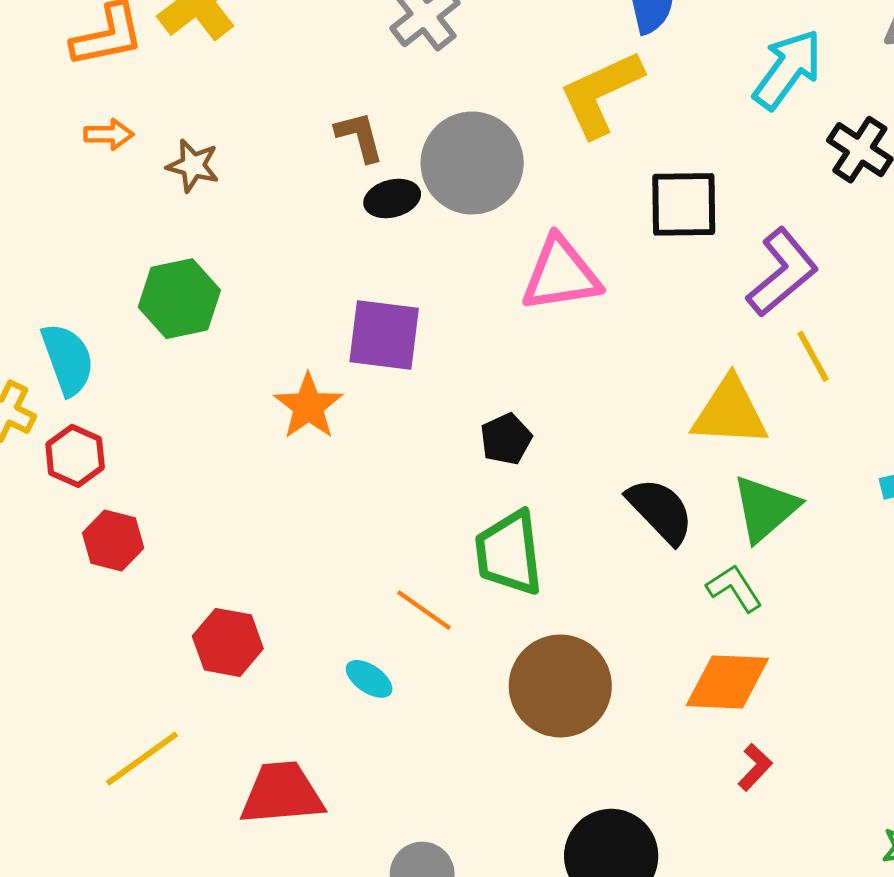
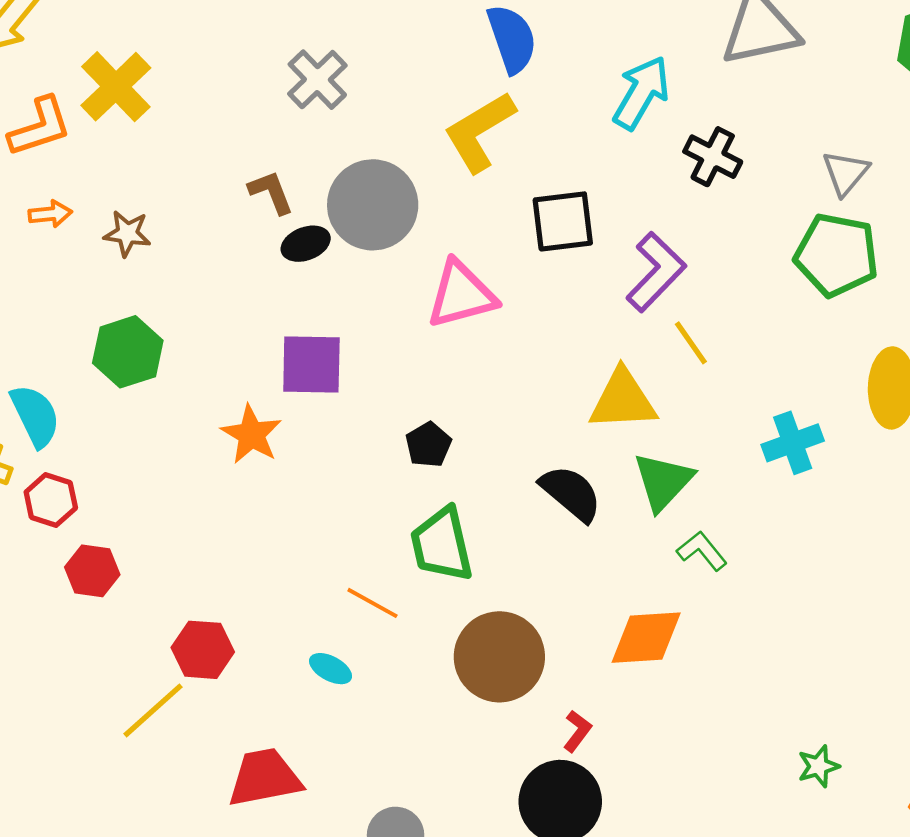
green L-shape: (734, 588) -> (702, 551), moved
yellow line: (142, 759) -> (153, 710), moved
red L-shape: (755, 767) -> (577, 731), moved

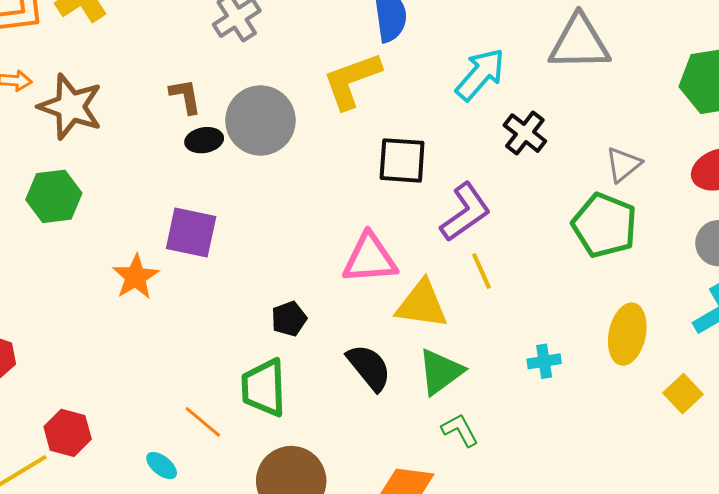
brown star: (127, 233) -> (71, 107), size x1.8
pink triangle: (461, 295) -> (370, 259), moved
cyan cross: (793, 443) -> (544, 361), size x0.7
black pentagon: (428, 445) -> (289, 319), moved

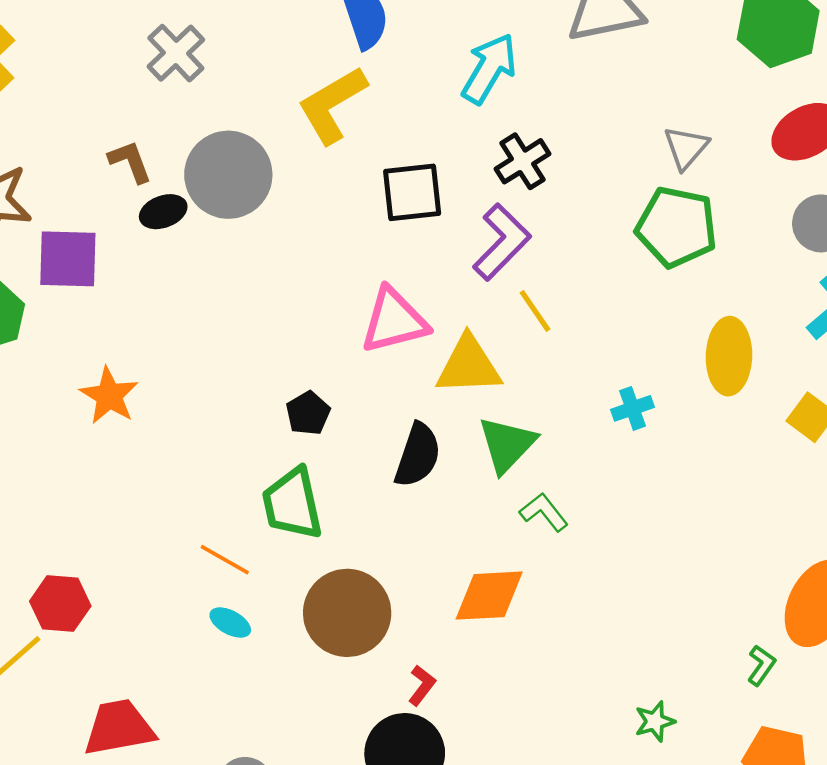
black cross: (525, 133) -> (523, 161), moved, turned 30
purple square: (191, 233) -> (68, 259), moved
black semicircle: (369, 367) -> (418, 455), turned 68
cyan ellipse: (162, 466) -> (230, 623), moved

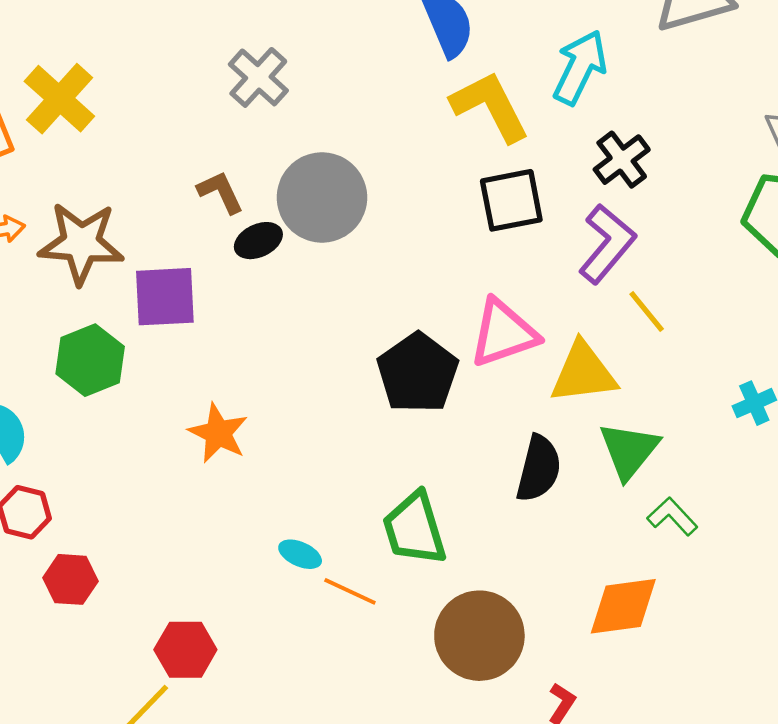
yellow L-shape: (332, 105) -> (490, 106), moved, turned 98
black pentagon: (308, 413) -> (418, 373), moved, size x1.8
cyan ellipse: (230, 623) -> (300, 554), moved

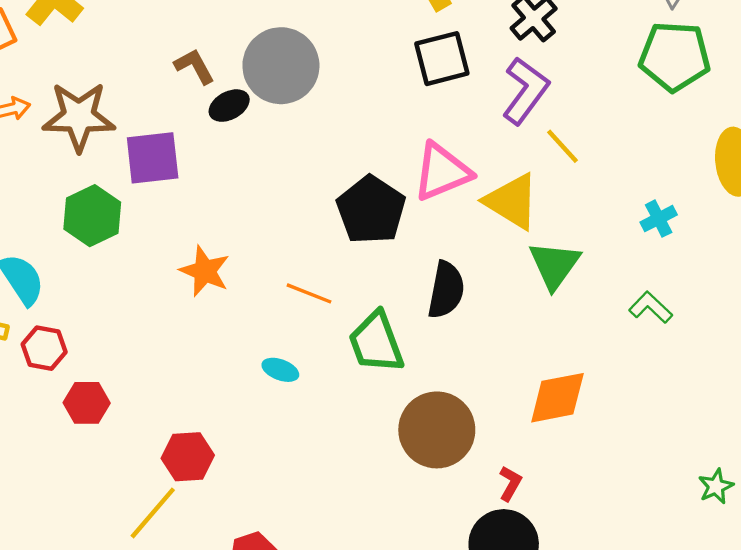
yellow triangle: (583, 373) -> (512, 201), turned 42
black semicircle: (539, 469) -> (446, 290), moved
green L-shape: (672, 516) -> (651, 307), moved
orange line: (350, 591) -> (309, 293), moved

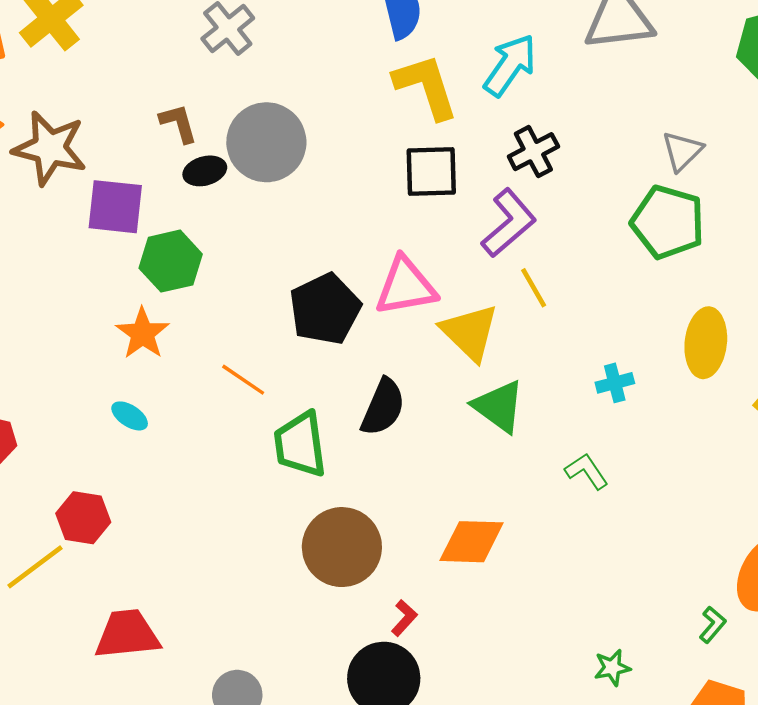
green hexagon: (92, 216) -> (171, 261), moved
green triangle: (554, 265) -> (499, 406), turned -42
cyan ellipse: (280, 370) -> (130, 416), moved

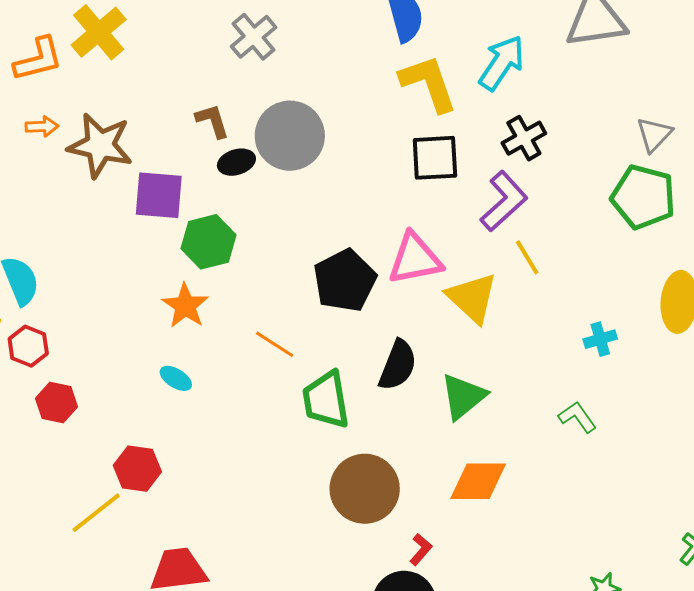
green triangle: (499, 406) -> (463, 396), moved, turned 46

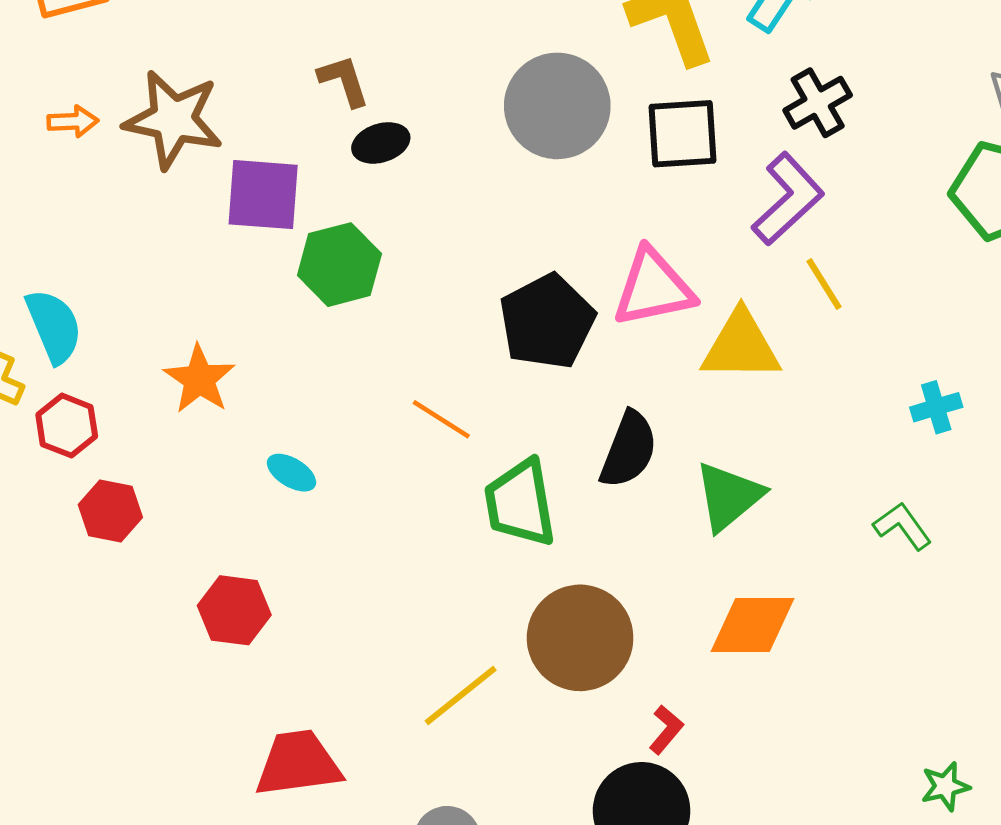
orange arrow: (42, 127) -> (73, 121), moved
gray circle: (290, 136) -> (557, 106), moved
yellow triangle: (472, 298) -> (741, 346), turned -42
orange star: (185, 306) -> (199, 379), moved
yellow line: (96, 513) -> (461, 695), moved

